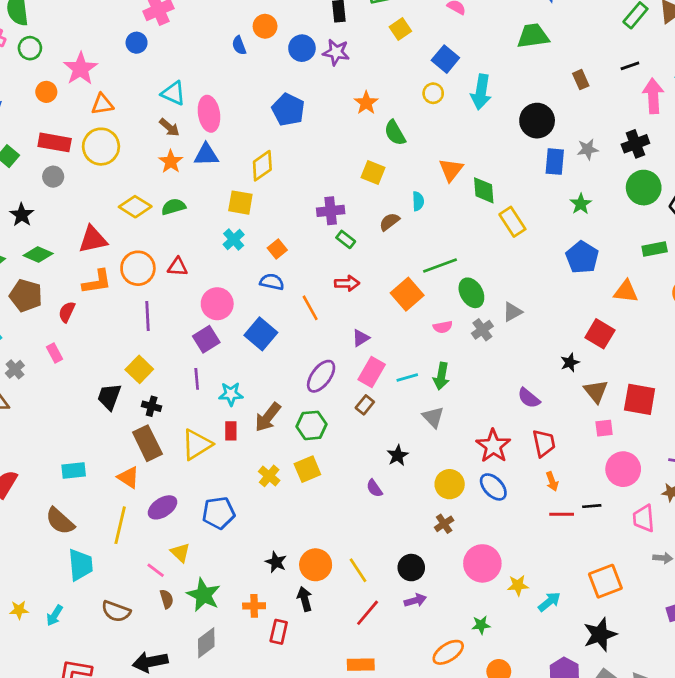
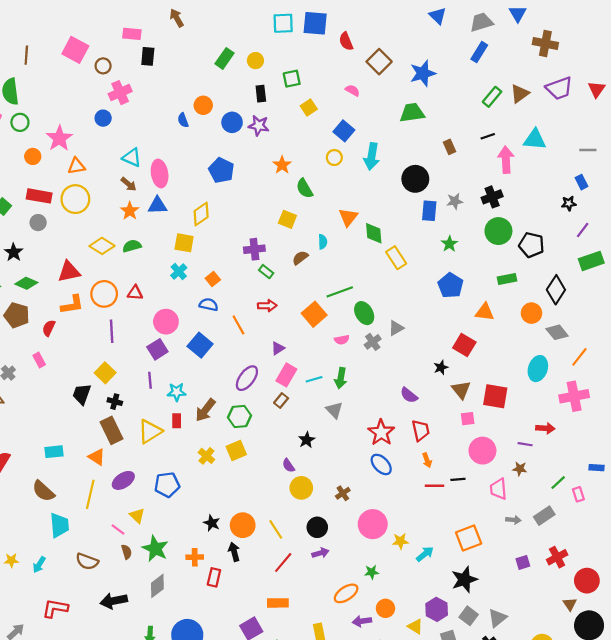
yellow circle: (450, 484) -> (301, 488), moved

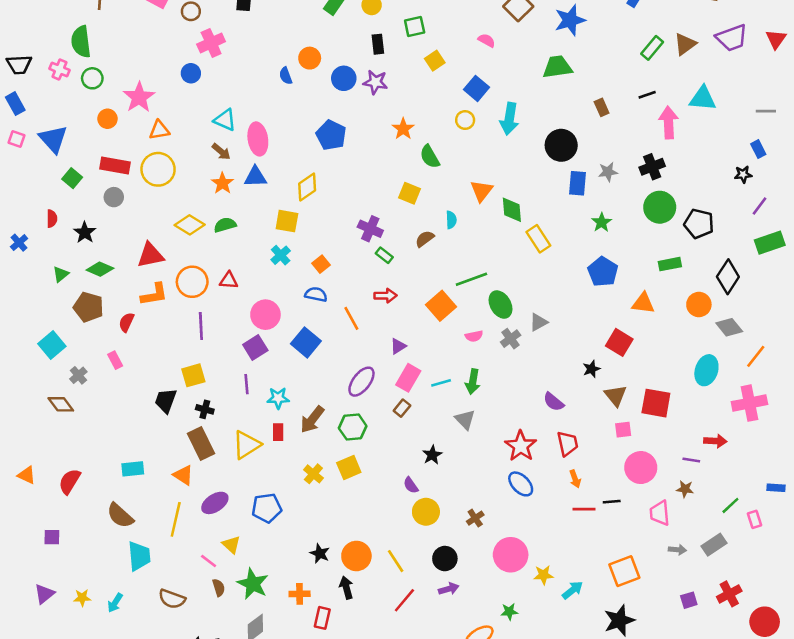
purple cross: (254, 249) -> (370, 229), turned 30
yellow square: (105, 373) -> (193, 375), turned 30

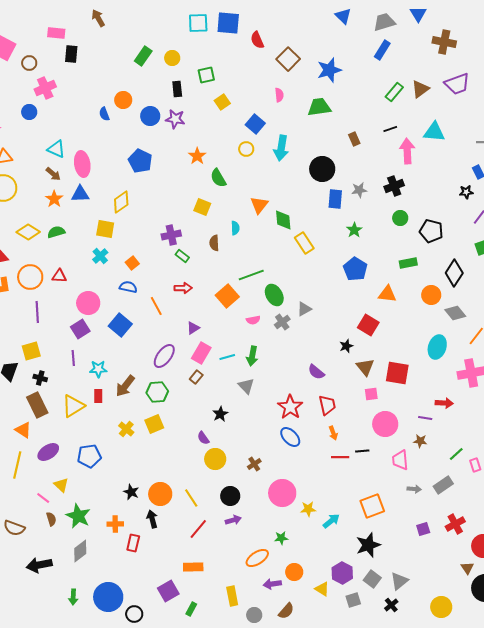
pink semicircle: (487, 40) -> (279, 95), moved, turned 56
green circle: (660, 207) -> (400, 218), size x0.6
purple cross: (370, 229) -> (171, 235), turned -36
brown semicircle: (425, 239) -> (214, 243), turned -56

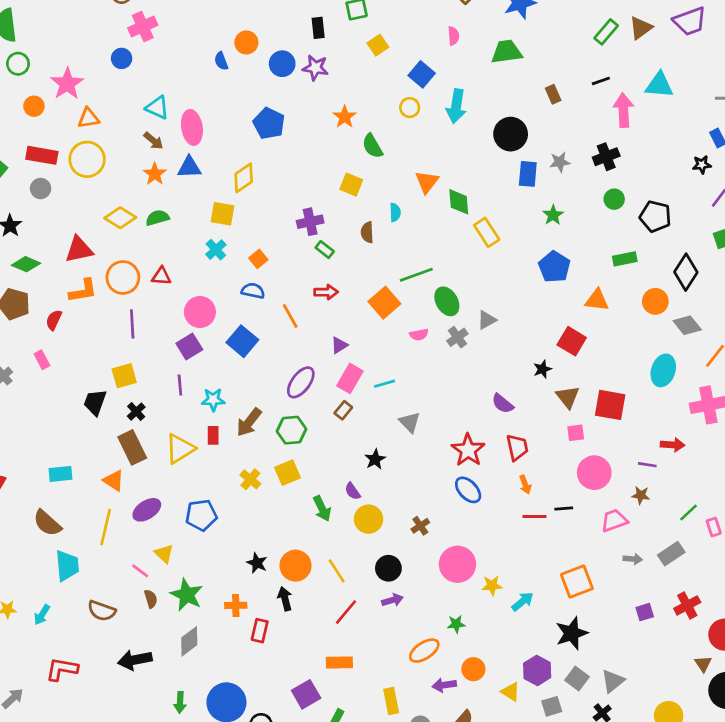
green arrow: (252, 356) -> (322, 508), moved, turned -36
black cross: (40, 378) -> (136, 412), turned 32
pink trapezoid: (400, 460) -> (614, 520), turned 75

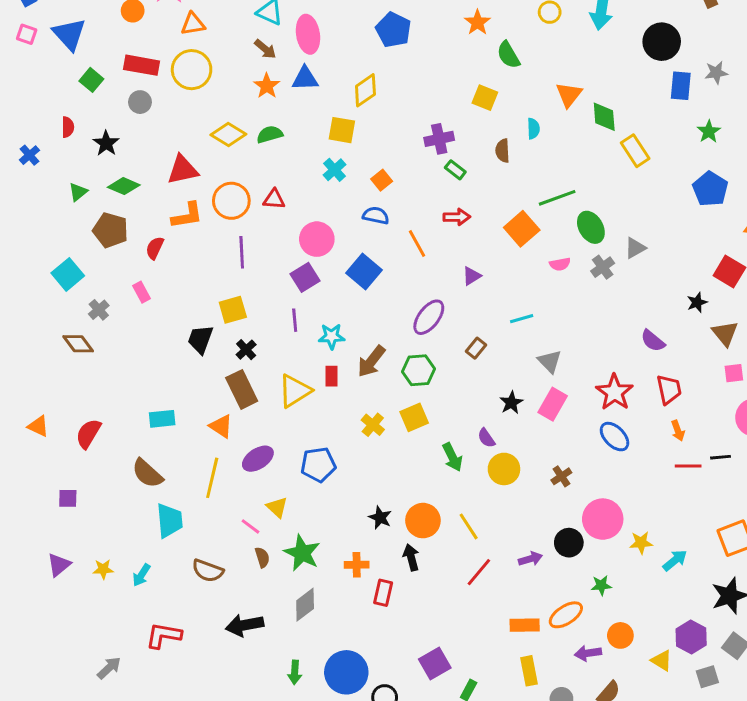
pink rectangle: (350, 378) -> (553, 404), moved
black circle: (388, 568) -> (569, 543), moved
orange rectangle: (339, 663) -> (525, 625), moved

